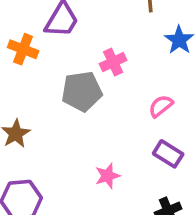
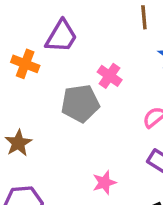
pink cross: (113, 62) -> (110, 76), turned -30

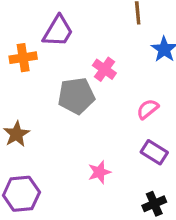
orange cross: (25, 64) -> (23, 58), turned -30

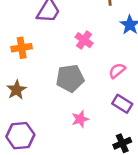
orange cross: (23, 58) -> (22, 48), moved
gray pentagon: (76, 96) -> (70, 78), moved

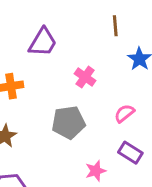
pink star: (80, 119) -> (96, 171), moved

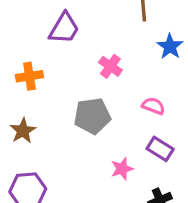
pink semicircle: (124, 113) -> (153, 106), turned 60

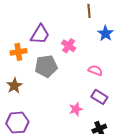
purple trapezoid: (64, 28) -> (40, 34), moved
gray pentagon: (92, 116) -> (46, 66), moved

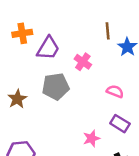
brown line: (89, 11) -> (108, 31), moved
orange cross: (18, 52) -> (22, 33), moved
brown star: (14, 86) -> (17, 99), moved

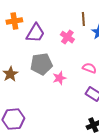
pink cross: (83, 62) -> (67, 37), moved
pink star: (91, 138) -> (59, 78), moved

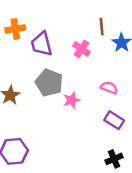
purple trapezoid: (35, 33) -> (42, 44), turned 135
gray pentagon: (41, 64) -> (49, 83), turned 30

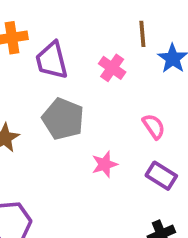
pink semicircle: (109, 88) -> (154, 127), turned 35
pink star: (72, 100) -> (105, 164), moved

